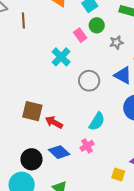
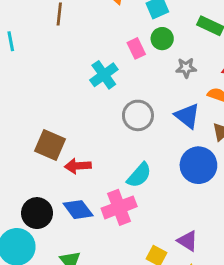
red arrow: (54, 122) -> (78, 166), turned -42
pink cross: (87, 146) -> (119, 207), size x1.6

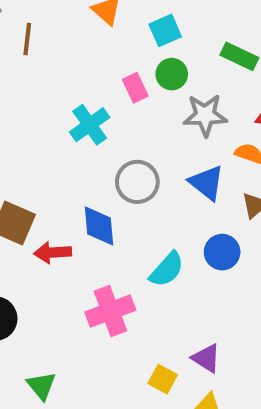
gray star: (186, 68) -> (205, 115), size x1.5
blue circle: (198, 165) -> (222, 252), size x0.7
cyan semicircle: (139, 175) -> (167, 269), moved
blue diamond: (78, 210) -> (99, 226), moved, turned 32

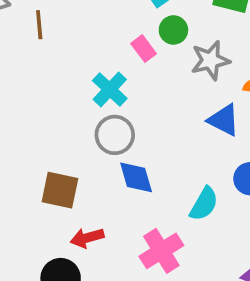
gray circle: (137, 182) -> (115, 135), moved
red arrow: (53, 253) -> (87, 238), moved

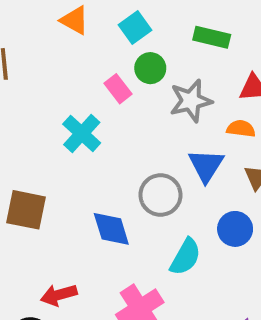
blue triangle: (224, 120) -> (206, 165), turned 36
gray circle: (115, 135) -> (160, 195), moved
brown square: (60, 190) -> (26, 210), moved

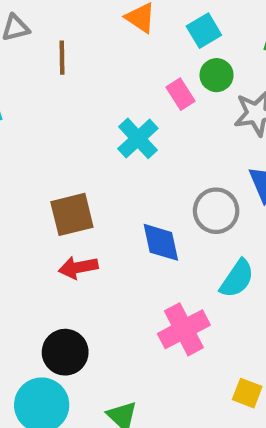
brown square: (26, 210) -> (72, 214), turned -30
red arrow: (59, 295) -> (78, 267), moved

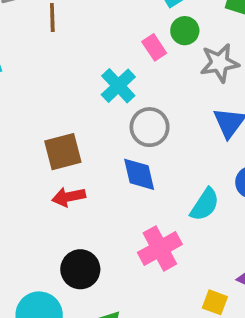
gray circle: (216, 211) -> (150, 127), moved
black circle: (65, 352) -> (80, 269), moved

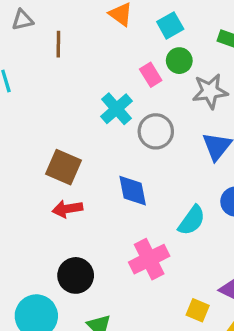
gray circle: (150, 127) -> (156, 131), moved
brown square: (63, 152) -> (63, 167), turned 36

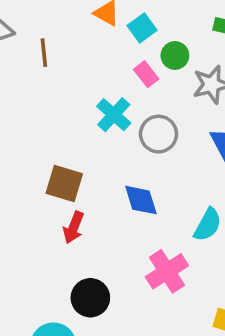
cyan square: (170, 25) -> (142, 28), moved
red arrow: (67, 209) -> (73, 228), turned -52

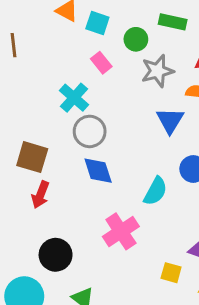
cyan square: (142, 28) -> (97, 23), turned -35
green circle: (175, 56) -> (136, 39), moved
gray circle: (158, 134) -> (90, 131), moved

